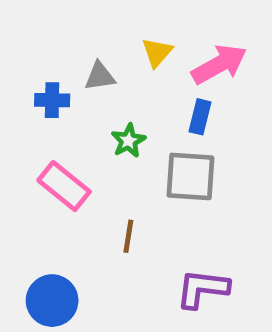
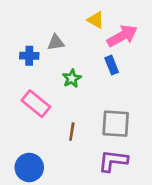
yellow triangle: (157, 52) -> (96, 20), moved, turned -42
blue rectangle: (200, 117) -> (112, 65), turned -36
gray square: (190, 176) -> (116, 124), moved

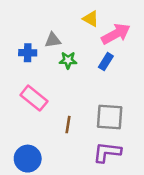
blue rectangle: (112, 65) -> (106, 62), turned 54
green star: (72, 78) -> (68, 60), moved, turned 30

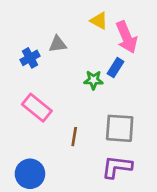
pink arrow: (116, 34) -> (127, 37), turned 96
blue cross: (28, 53) -> (30, 58), turned -30
green star: (68, 60) -> (93, 80), moved

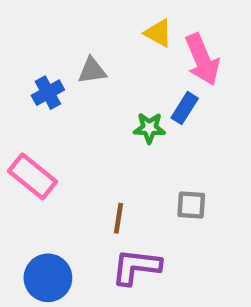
pink rectangle: (37, 108) -> (33, 176), moved
gray square: (120, 128) -> (191, 205), size x0.6
purple L-shape: (117, 167) -> (136, 267), moved

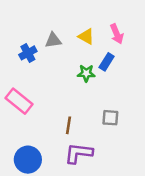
yellow triangle: (158, 33) -> (86, 36), moved
pink arrow: (202, 60) -> (117, 34), size x0.7

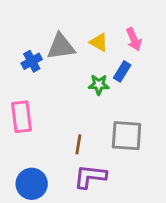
gray triangle: (53, 40) -> (61, 47), size x1.5
pink rectangle: (19, 101) -> (21, 117), turned 44
gray square: (110, 118) -> (127, 136), size x1.6

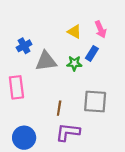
gray triangle: (61, 47) -> (46, 61), moved

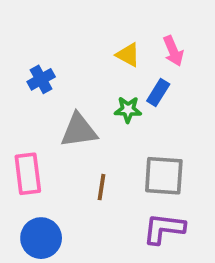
gray triangle: (46, 61) -> (79, 130), moved
pink rectangle: (16, 87) -> (28, 174), moved
purple L-shape: (68, 132) -> (164, 229), moved

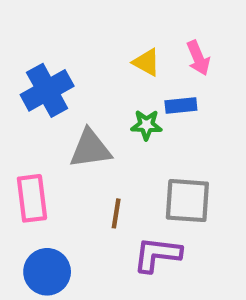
blue cross: (41, 79) -> (47, 90), size x1.6
blue rectangle: (158, 93) -> (181, 105), turned 52
purple L-shape: (164, 229) -> (157, 254), moved

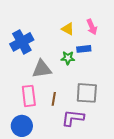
pink rectangle: (32, 198) -> (29, 96), moved

